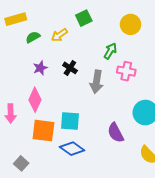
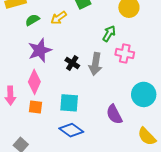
purple star: (40, 68) -> (40, 50), size x1.6
black cross: (70, 68) -> (72, 63), moved
orange square: (43, 131) -> (36, 107), moved, size x0.6

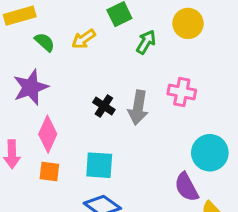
green semicircle: (32, 20) -> (45, 42), turned 72
green arrow: (109, 34) -> (146, 42), moved
purple star: (40, 50) -> (31, 87), moved
purple semicircle: (114, 114) -> (186, 187), moved

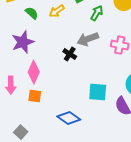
gray arrow: (138, 108) -> (88, 39), moved, turned 60
cyan square: (99, 165) -> (98, 92), moved

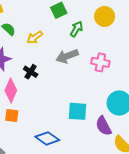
yellow arrow: (57, 11) -> (35, 37), moved
black cross: (70, 54) -> (31, 72), moved

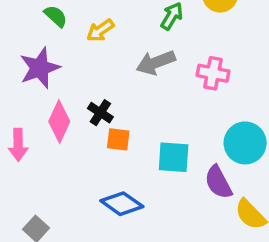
black cross: (31, 72) -> (100, 113), moved
orange square: (12, 116) -> (118, 139), moved

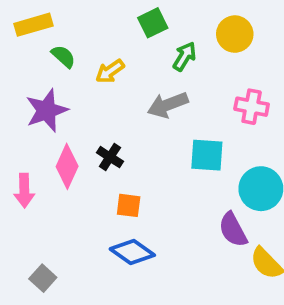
pink cross: (213, 73) -> (252, 107), moved
orange square: (118, 139) -> (129, 205), moved
cyan square: (174, 157) -> (207, 155), moved

